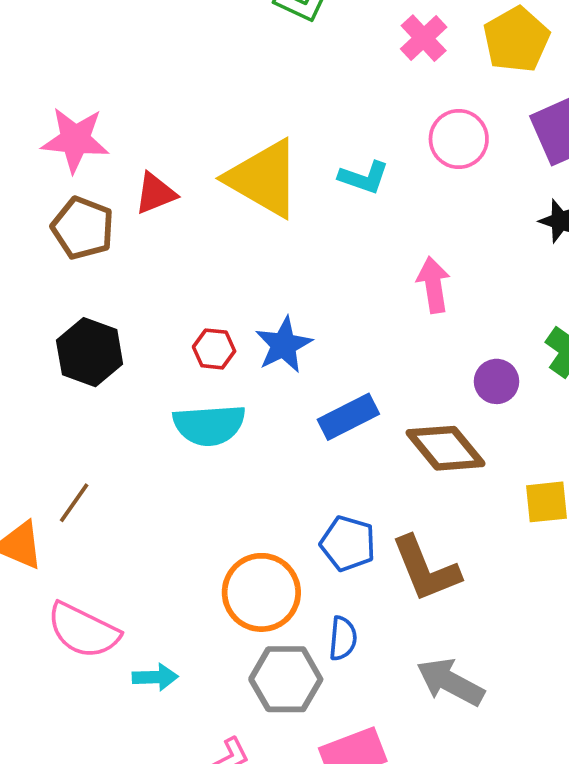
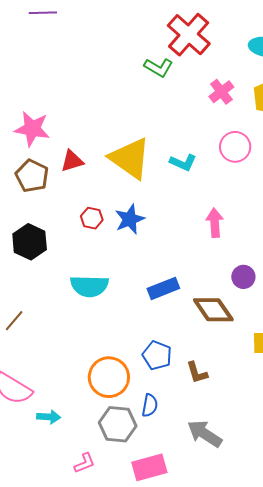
blue star: (284, 345) -> (130, 219), moved
red hexagon: (214, 349) -> (92, 218), moved
brown L-shape: (426, 569) -> (197, 373), size x0.6

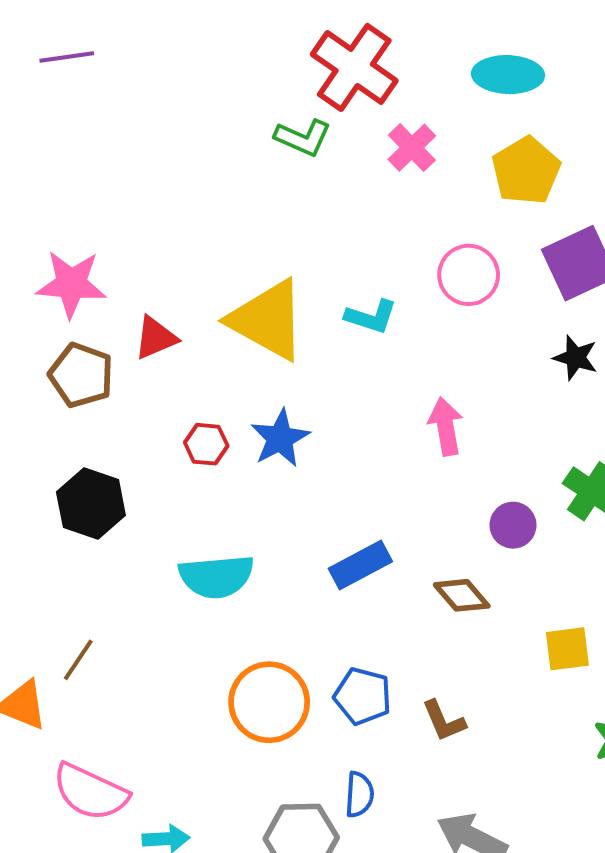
pink cross: (221, 92) -> (412, 148), moved
brown diamond: (213, 310) -> (462, 595), size x0.7
orange circle: (109, 377) -> (269, 702), moved

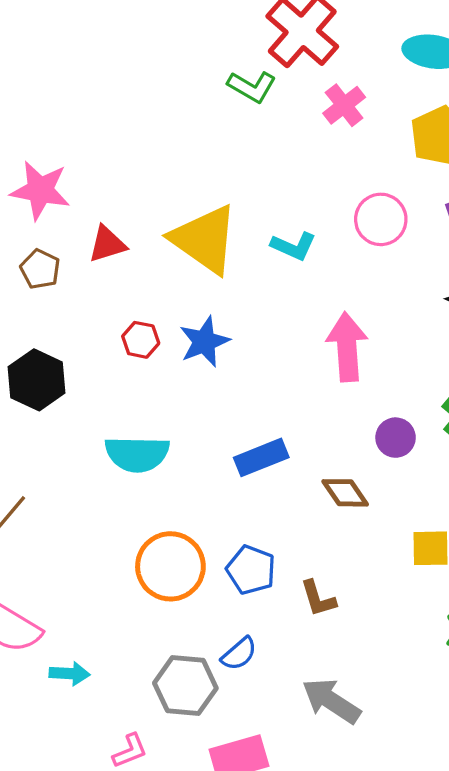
brown pentagon: (81, 375) -> (40, 269), size x0.7
pink arrow: (446, 426) -> (347, 347), size x1.4
blue semicircle: (359, 795) -> (239, 654), turned 39

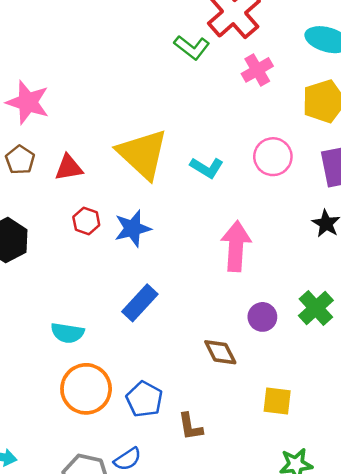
red triangle: (107, 244) -> (69, 168), moved
cyan semicircle: (137, 454) -> (67, 333), moved, size x0.7
blue rectangle: (261, 457) -> (140, 303), moved, turned -33

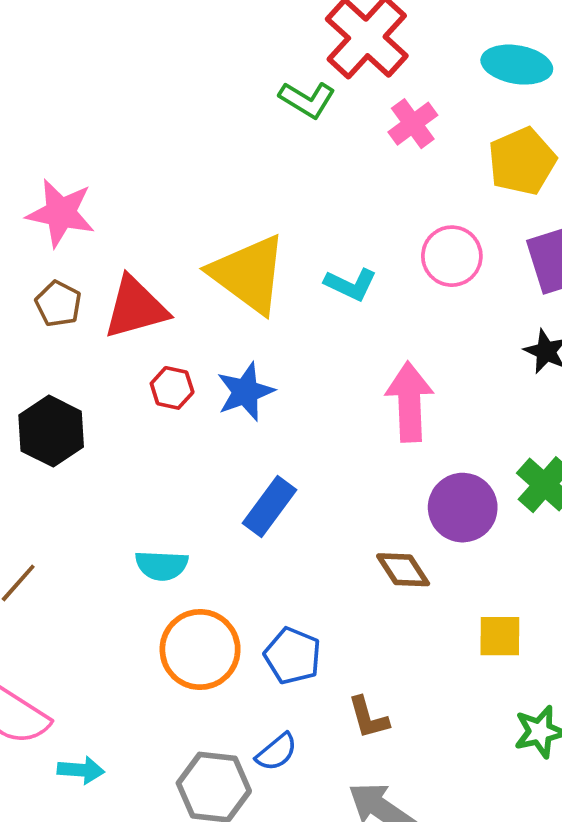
red triangle: (69, 168) -> (136, 308), size x1.5
purple circle: (262, 317) -> (463, 508), size x1.5
brown L-shape: (190, 427) -> (368, 718), moved

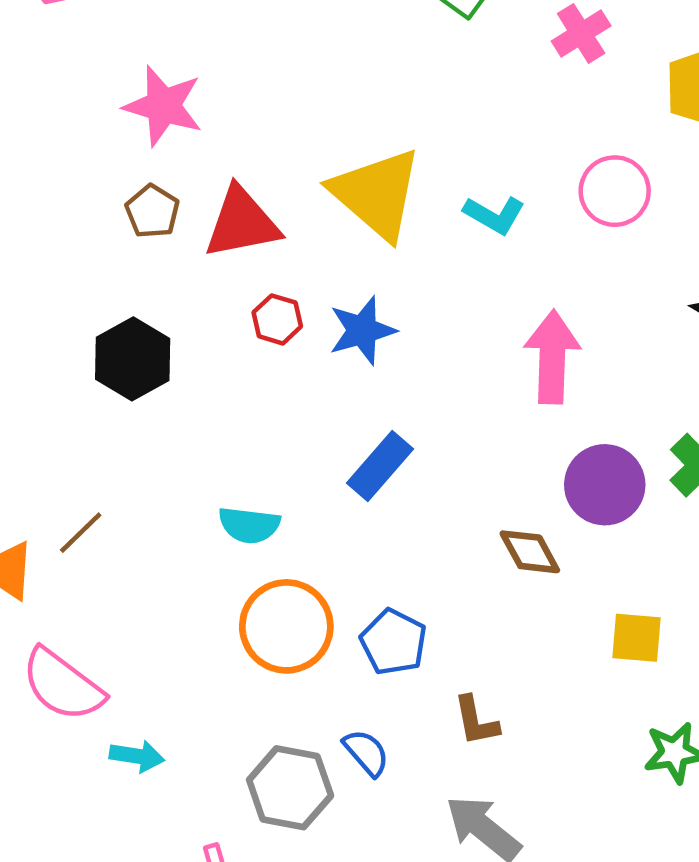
blue semicircle: (277, 752) -> (366, 753), turned -96

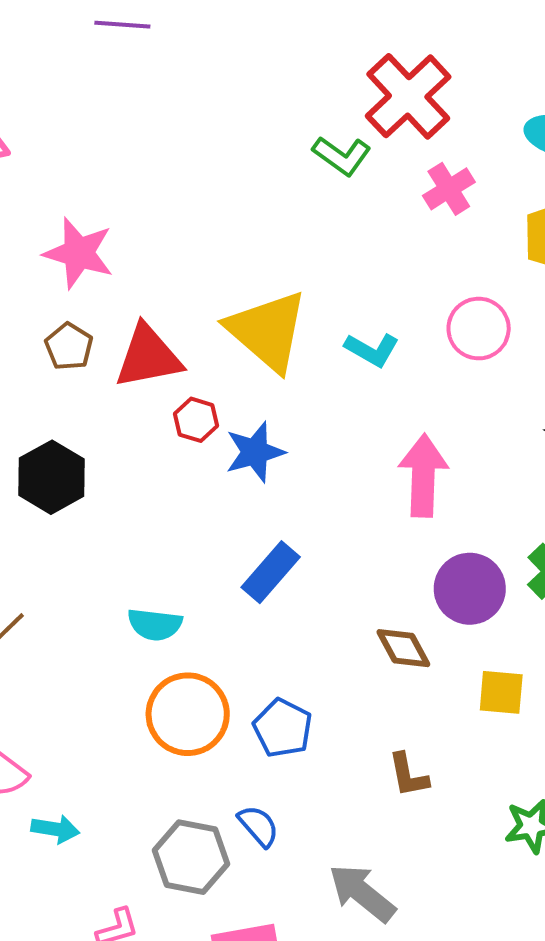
red hexagon: (277, 319) -> (196, 420), moved
yellow square: (637, 638) -> (501, 692), moved
brown L-shape: (476, 721) -> (408, 775), moved

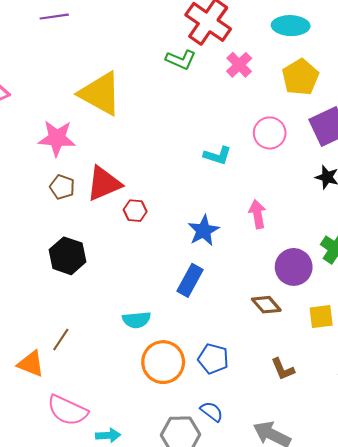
yellow triangle: (267, 331) -> (100, 94), moved
blue star: (255, 452) -> (204, 231), moved
pink arrow: (423, 475) -> (257, 214), size x0.7

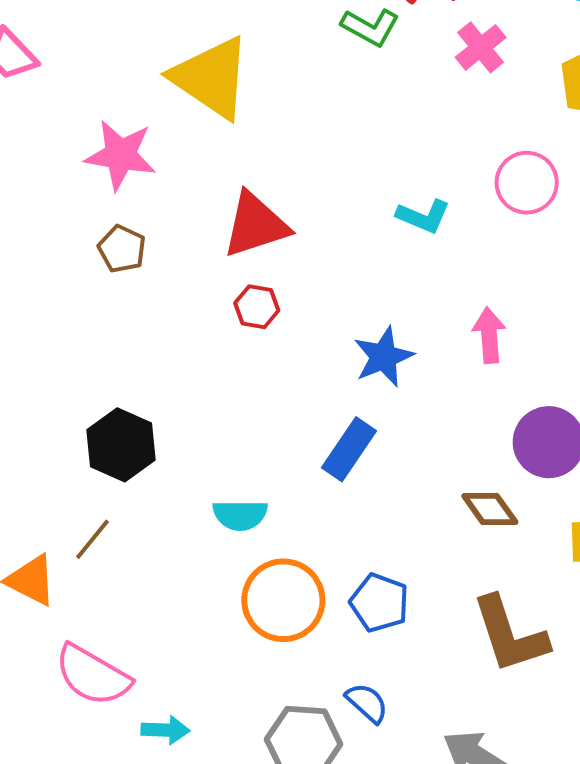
red triangle: (104, 184) -> (255, 225), moved
black hexagon: (68, 256) -> (121, 445), moved
brown L-shape: (283, 369) -> (510, 635), size x1.8

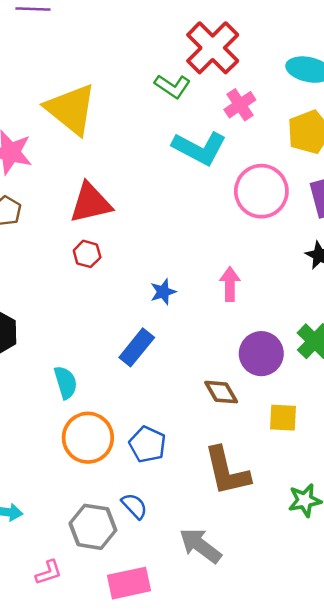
pink circle: (527, 183) -> (261, 191), size x1.4
cyan L-shape: (423, 216) -> (199, 148), moved, size x1.6
blue star: (383, 357) -> (163, 292), size x0.7
cyan semicircle: (240, 515) -> (66, 382), turned -112

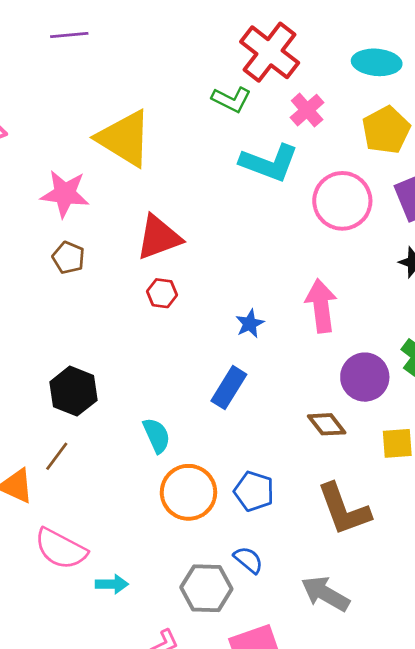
pink arrow: (230, 284) -> (321, 306), size x1.4

